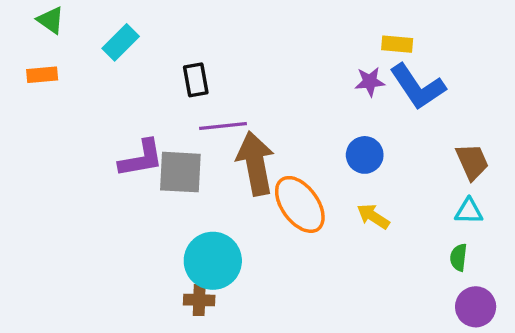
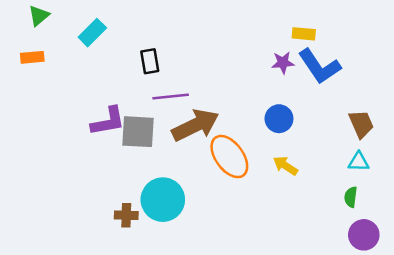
green triangle: (51, 20) -> (39, 16), turned 45
brown arrow: (255, 163) -> (195, 125), turned 75
brown cross: (199, 300) -> (126, 215), moved

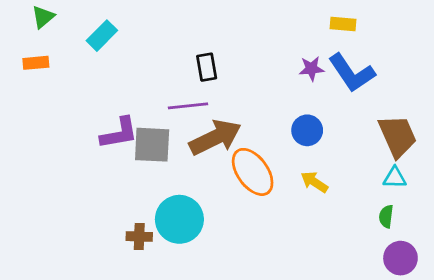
yellow rectangle: (304, 34) -> (343, 24), moved
black rectangle: (150, 61) -> (207, 67), moved
brown trapezoid: (361, 124) -> (398, 136), size x1.4

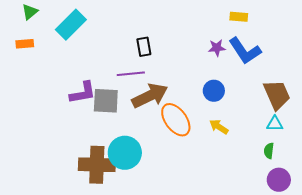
cyan rectangle: (102, 36) -> (71, 25), size x1.4
brown cross: (139, 237) -> (97, 165), size x2.0

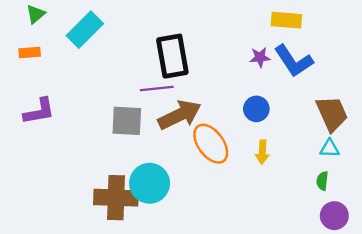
yellow rectangle: (239, 17) -> (286, 20), size x1.4
black rectangle: (144, 47) -> (172, 56), size x1.8
purple L-shape: (83, 93) -> (39, 111), moved
yellow arrow: (219, 127) -> (262, 152), turned -120

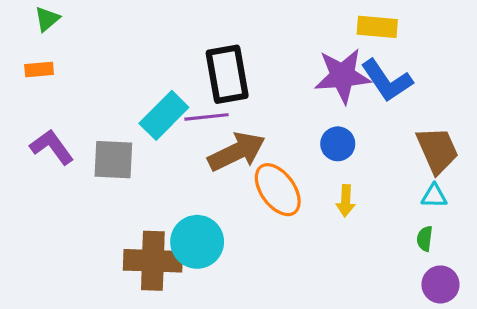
cyan rectangle: (85, 30) -> (164, 115), moved
purple star: (260, 57) -> (342, 76), size x2.0
purple L-shape: (39, 111) -> (52, 147), turned -116
gray square: (127, 121) -> (113, 160), moved

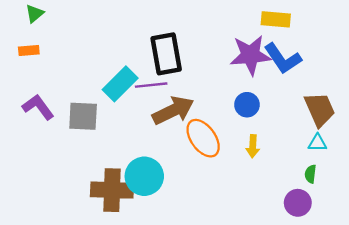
purple circle: (440, 284) -> (298, 203), moved

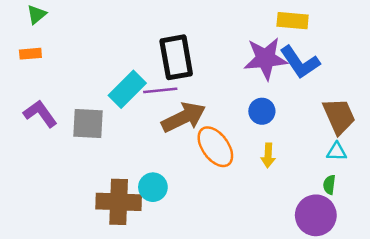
cyan circle: (144, 176) -> (153, 187), size x0.7
purple circle: (298, 203) -> (316, 215), size x1.4

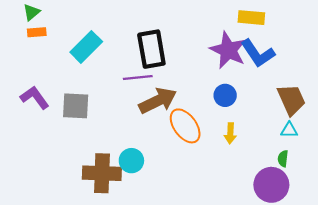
orange rectangle: (30, 54) -> (37, 32), moved
purple star: (266, 59) -> (228, 50), turned 30
cyan rectangle: (127, 89) -> (86, 47), moved

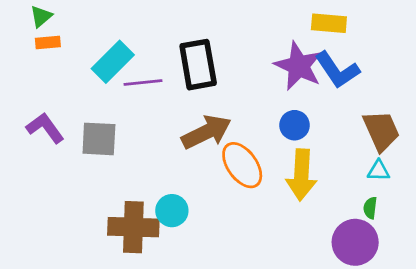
purple line: (138, 77) -> (143, 82), moved
yellow arrow: (230, 133) -> (301, 175), size x1.8

